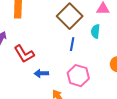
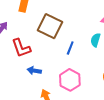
brown square: (70, 16) -> (50, 26), moved, turned -30

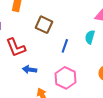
brown square: (50, 26) -> (44, 25), size x0.7

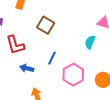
blue line: (65, 46) -> (52, 58), moved
pink hexagon: (66, 78) -> (73, 75), moved

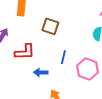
red L-shape: (15, 45) -> (25, 52), turned -65

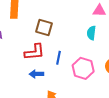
red L-shape: (25, 52) -> (34, 52), moved

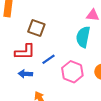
cyan semicircle: (91, 33) -> (83, 37), size x1.5
blue line: (58, 58) -> (48, 59), turned 40

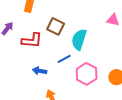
cyan semicircle: (83, 37) -> (79, 39), moved
red L-shape: (25, 52) -> (32, 40), moved

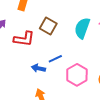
cyan semicircle: (79, 39) -> (82, 28), moved
blue arrow: (40, 71) -> (38, 68), moved

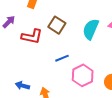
blue arrow: (38, 68) -> (22, 86), moved

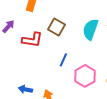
blue line: (62, 58) -> (63, 60), turned -40

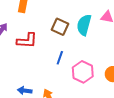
brown square: (57, 27) -> (60, 27), moved

